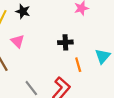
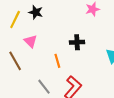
orange line: (78, 65) -> (57, 61), moved

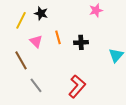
orange line: (57, 61) -> (58, 37), moved
gray line: (44, 87) -> (36, 85), moved

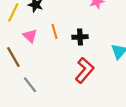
red L-shape: (77, 86) -> (84, 70), moved

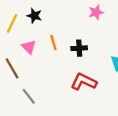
red L-shape: (84, 70) -> (84, 82), turned -105

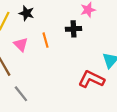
black cross: (79, 48) -> (73, 29), moved
red L-shape: (84, 82) -> (91, 79), moved

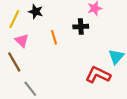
pink triangle: (21, 45) -> (22, 41), moved

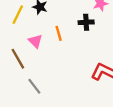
pink triangle: (22, 41) -> (35, 41), moved

